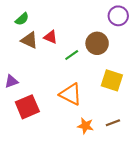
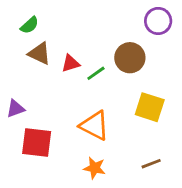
red triangle: (51, 37) -> (71, 63), moved, turned -40
red square: (27, 107) -> (37, 143), turned 30
orange star: (85, 126) -> (95, 168), moved

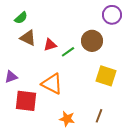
orange triangle: (95, 126) -> (52, 84), moved
brown line: (151, 164) -> (99, 116), moved, turned -48

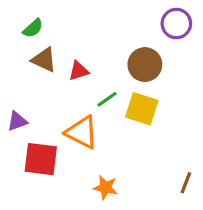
green line: (68, 52) -> (107, 99), moved
yellow square: (106, 76) -> (142, 109), moved
brown line: (99, 116) -> (186, 183), moved

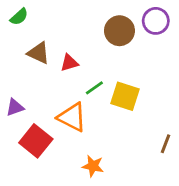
green semicircle: (33, 28) -> (19, 17), moved
brown circle: (145, 65) -> (119, 31), moved
red square: (41, 159) -> (36, 141), turned 32
brown line: (186, 183) -> (166, 144), moved

